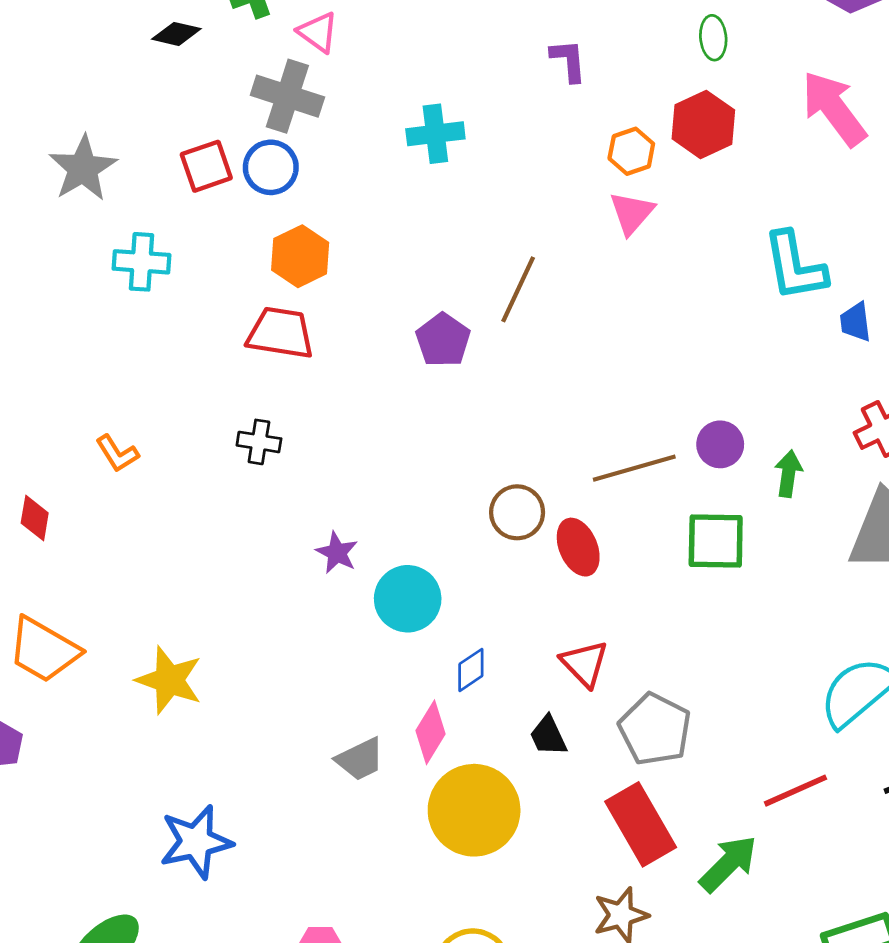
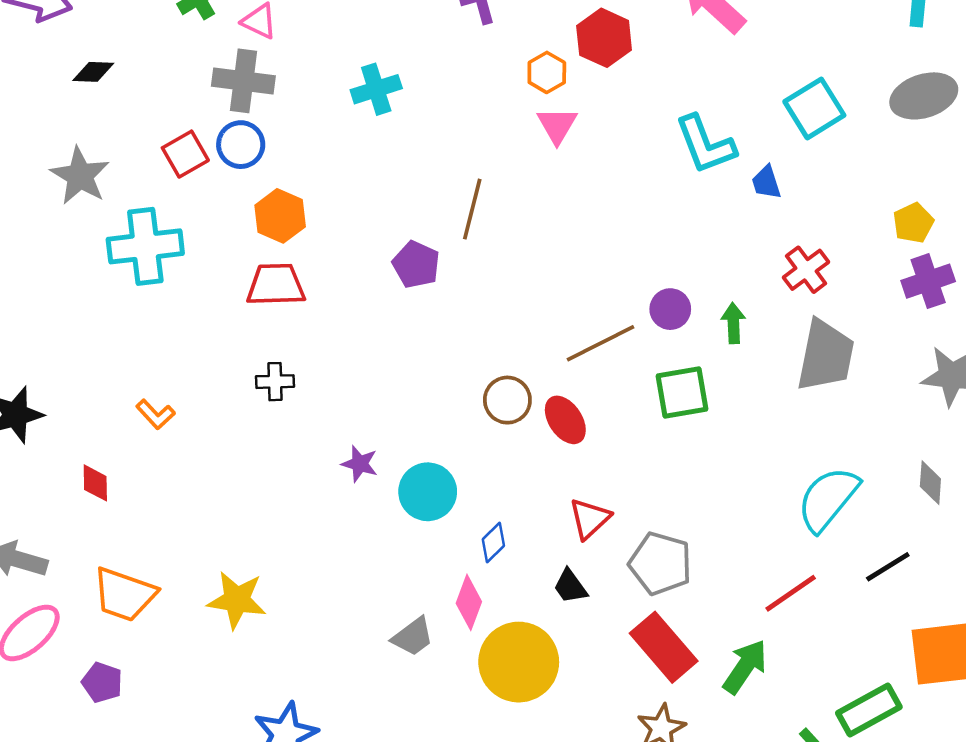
black diamond: (176, 34) -> (93, 72), moved
cyan cross: (142, 262) -> (145, 246), size x1.5
red triangle: (585, 664) -> (590, 519), turned 42

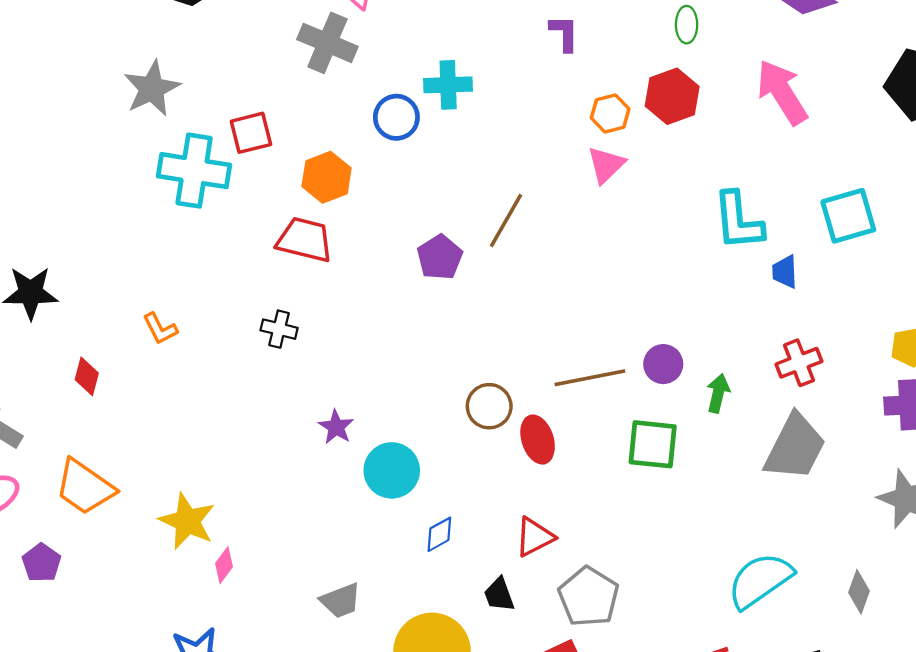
blue circle: (241, 145) -> (396, 117), moved
red square: (185, 154) -> (251, 133), moved
pink diamond: (469, 602) -> (224, 565), moved, size x0.7

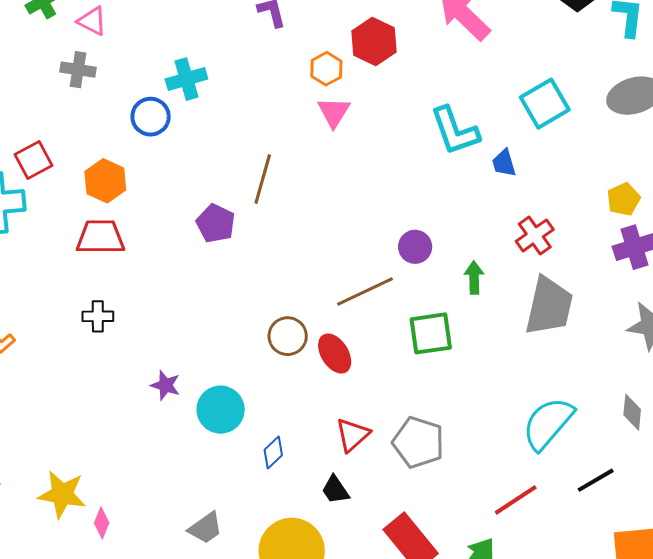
gray cross: (327, 43) -> (78, 70), size x0.7
purple circle: (663, 364) -> (415, 247), moved
gray pentagon: (589, 597) -> (418, 442), moved

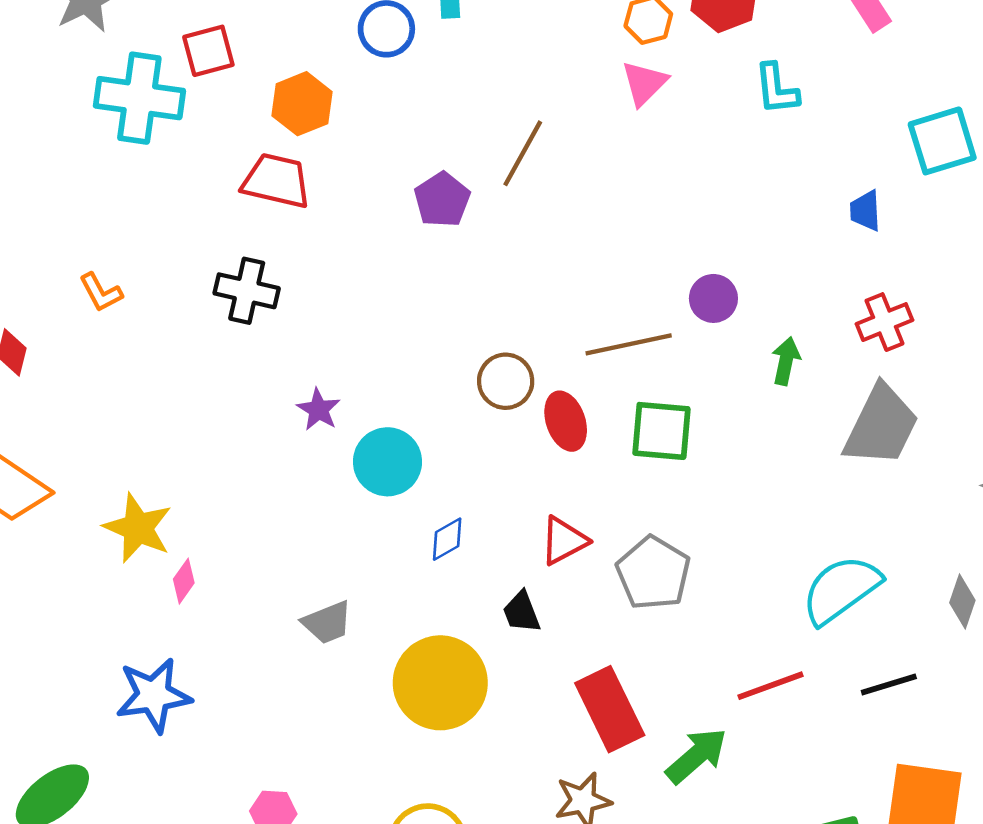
cyan L-shape: (455, 131) -> (776, 89), moved, size x0.7
black cross: (98, 316) -> (247, 291), size x1.4
green square: (431, 333) -> (661, 431), moved

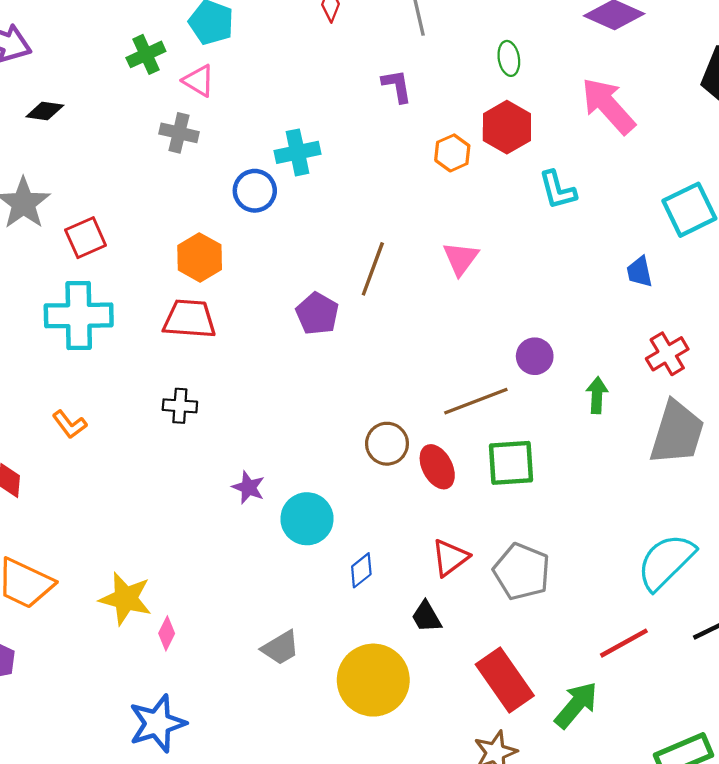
red square: (208, 51) -> (86, 238), moved
pink triangle: (644, 83) -> (461, 258), moved
cyan cross: (139, 98) -> (79, 315), moved
black cross: (247, 291) -> (180, 406), size x0.7

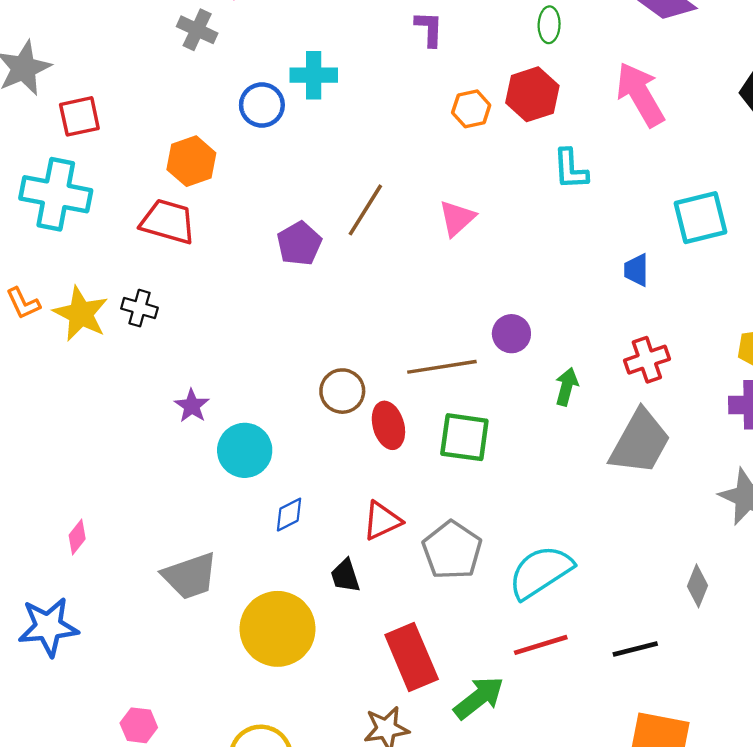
cyan semicircle: (666, 562) -> (541, 572), moved
yellow star: (126, 599) -> (81, 314), moved
gray trapezoid: (280, 648) -> (190, 576), size x1.4

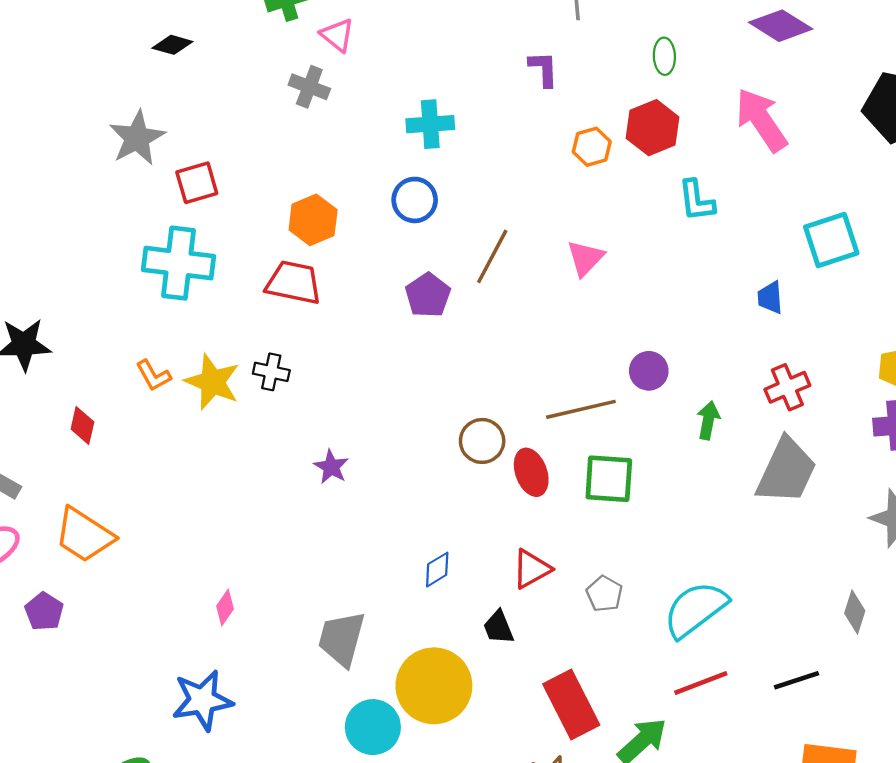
blue circle: (262, 105) -> (415, 200), moved
cyan circle: (245, 450) -> (373, 727), moved
gray pentagon: (452, 550) -> (604, 594), size x0.6
gray trapezoid: (190, 576) -> (342, 639), turned 128

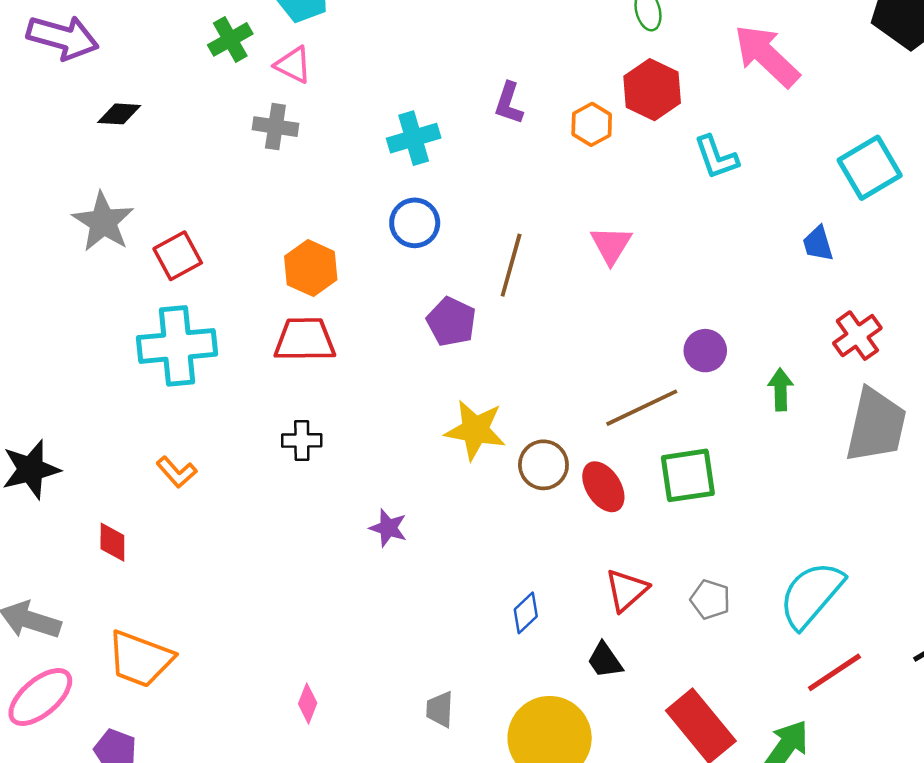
purple L-shape: (544, 69) -> (509, 103), moved, turned -147
yellow star: (212, 382) -> (475, 430), moved
gray trapezoid: (342, 639) -> (440, 709), size x0.6

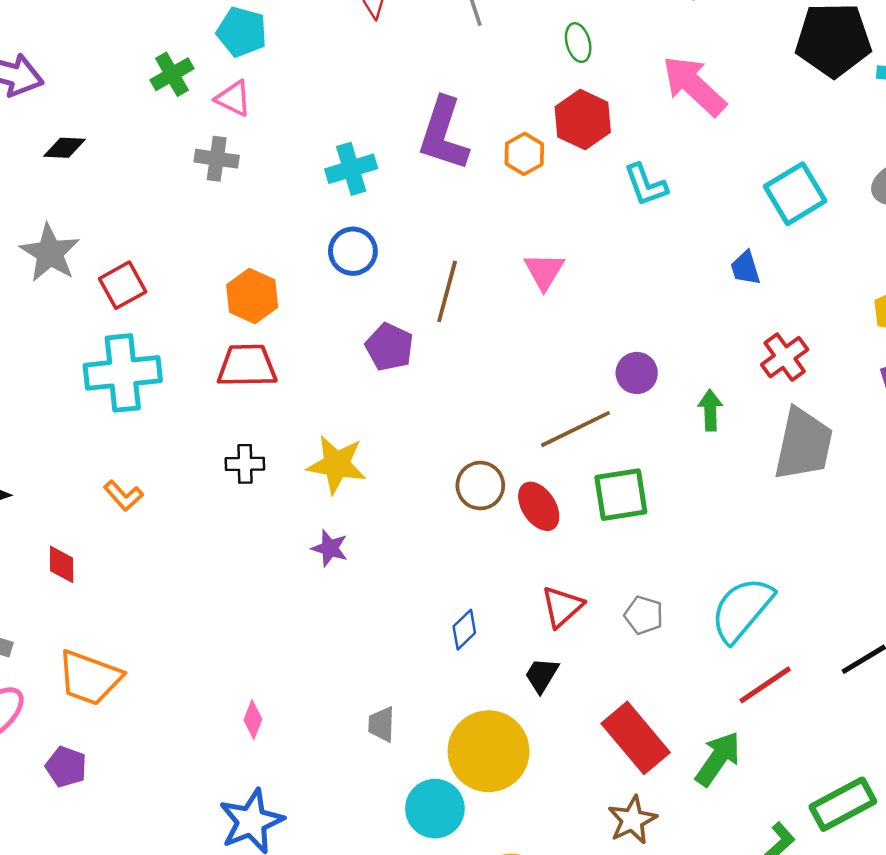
purple L-shape: (509, 103) -> (443, 134), size x1.8
yellow star: (475, 430) -> (337, 464), moved
black trapezoid: (605, 660) -> (542, 675), turned 66

